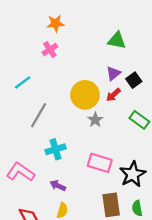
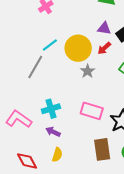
purple triangle: (113, 73) -> (104, 28), turned 48
cyan line: (23, 82) -> (50, 45), moved
cyan cross: (56, 149) -> (51, 109), moved

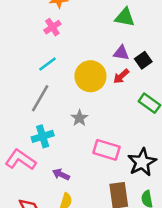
cyan line: (50, 45) -> (48, 64), moved
gray star: (88, 71) -> (79, 118), moved
cyan cross: (51, 109) -> (43, 136), moved

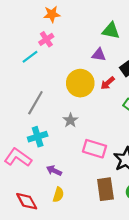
purple triangle: (121, 53) -> (99, 55), moved
cyan line: (48, 64) -> (30, 57), moved

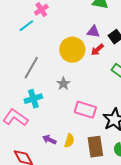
purple triangle: (99, 55) -> (93, 32), moved
purple arrow: (54, 171) -> (49, 140), moved
yellow semicircle: (58, 195) -> (69, 141), moved

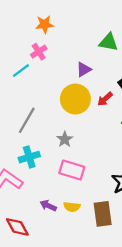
purple triangle: (93, 32) -> (84, 69), moved, turned -40
pink rectangle: (85, 110) -> (72, 170), moved
yellow semicircle: (69, 141) -> (72, 207), turned 80

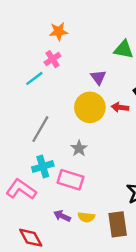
purple triangle: (84, 69) -> (98, 77), turned -35
red arrow: (105, 99) -> (120, 107), turned 49
pink rectangle: (72, 170) -> (71, 180), moved

